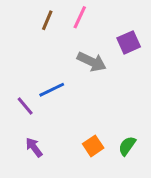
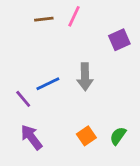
brown line: (47, 20) -> (44, 19), turned 60
gray arrow: (92, 62) -> (85, 77), moved, turned 64
purple arrow: (34, 147) -> (31, 137), size x1.4

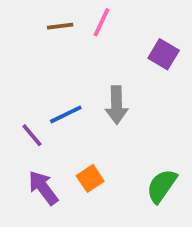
purple square: (119, 40) -> (164, 54), turned -35
orange square: (86, 136) -> (90, 178), moved
green semicircle: (118, 136) -> (162, 186), size x1.4

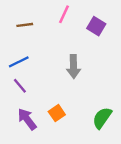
brown line: (60, 26) -> (25, 25), moved
purple square: (164, 54) -> (96, 26), moved
blue line: (66, 114) -> (19, 62), moved

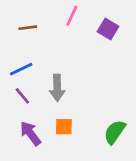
gray arrow: (74, 67) -> (57, 88), moved
orange square: (57, 113) -> (64, 127), turned 35

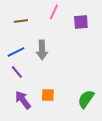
purple square: (108, 29) -> (81, 22), turned -35
gray arrow: (57, 88) -> (42, 50), moved

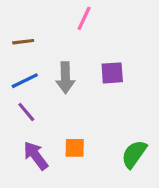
brown line: (21, 21) -> (23, 42), moved
purple square: (81, 22) -> (112, 73), moved

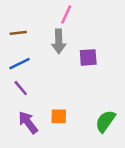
gray arrow: (65, 78) -> (59, 41), moved

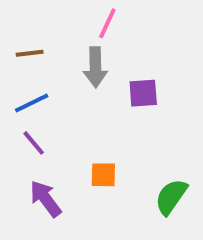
orange square: (59, 116) -> (103, 175), moved

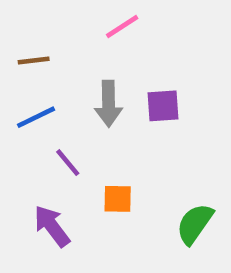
pink line: (107, 23) -> (122, 27), turned 32
gray arrow: (95, 67) -> (109, 104), moved
purple line: (34, 143) -> (68, 163), moved

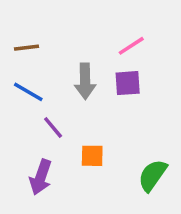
pink line: (122, 27) -> (131, 46), moved
blue line: (36, 117) -> (28, 92), turned 56
purple arrow: (52, 226) -> (41, 177), turned -124

